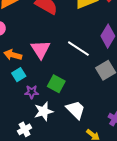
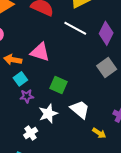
pink triangle: (40, 49) -> (40, 52), turned -35
white line: (78, 49) -> (75, 28), moved
purple star: (32, 92) -> (27, 96), moved

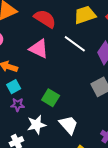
pink triangle: (40, 52) -> (39, 49), moved

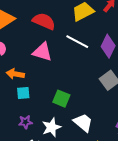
cyan square: (14, 87) -> (23, 93), turned 32
purple star: (18, 105) -> (25, 122), moved

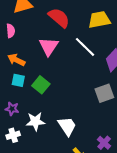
pink triangle: (42, 52) -> (49, 47), turned 30
green square: (61, 99) -> (41, 85), moved

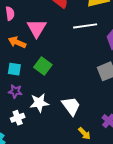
pink triangle: (49, 47) -> (37, 28), moved
white line: (85, 47) -> (85, 26), turned -50
cyan square: (18, 80) -> (14, 69), moved

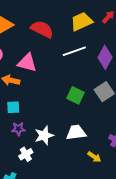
pink triangle: (37, 28) -> (27, 63), turned -35
green square: (43, 66) -> (75, 95), moved
white trapezoid: (71, 106) -> (76, 132), turned -50

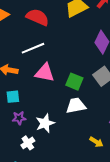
white line: (74, 51) -> (33, 48), moved
pink triangle: (27, 63) -> (45, 73), moved
white trapezoid: (76, 132) -> (76, 106), moved

